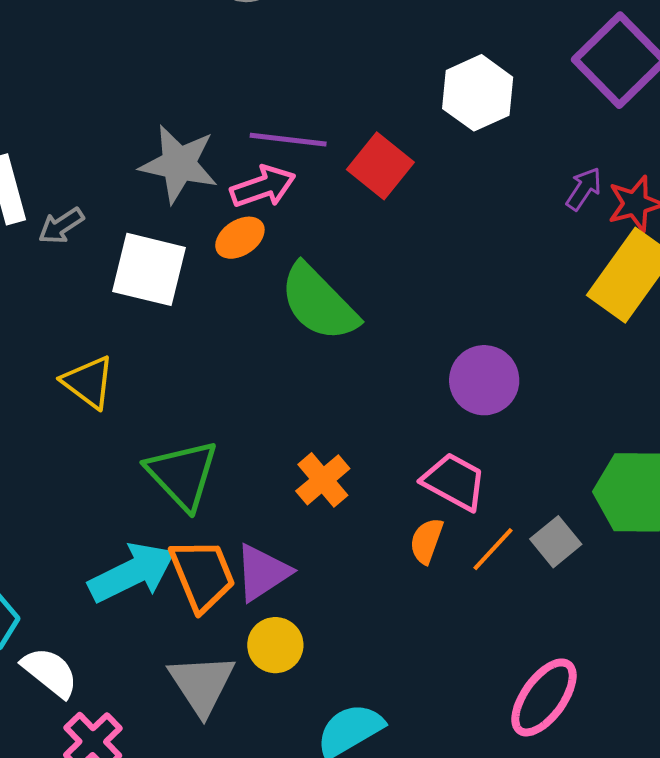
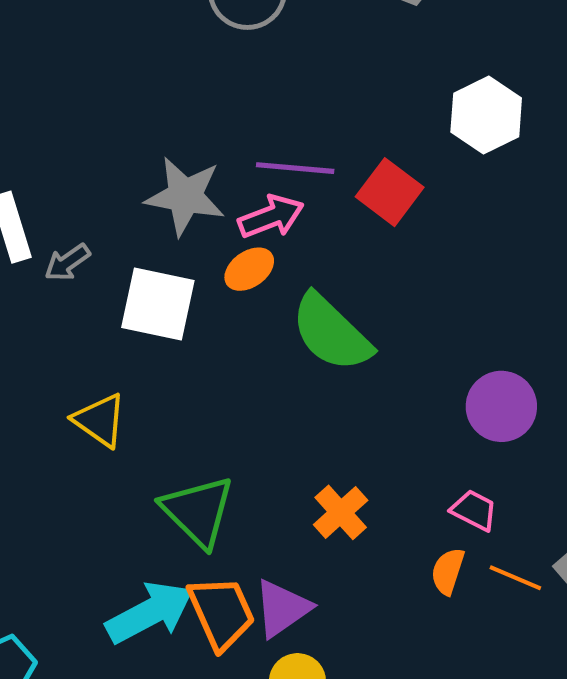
pink trapezoid: (454, 482) -> (474, 510), size x0.7
orange line: (493, 549) -> (515, 578), turned 72

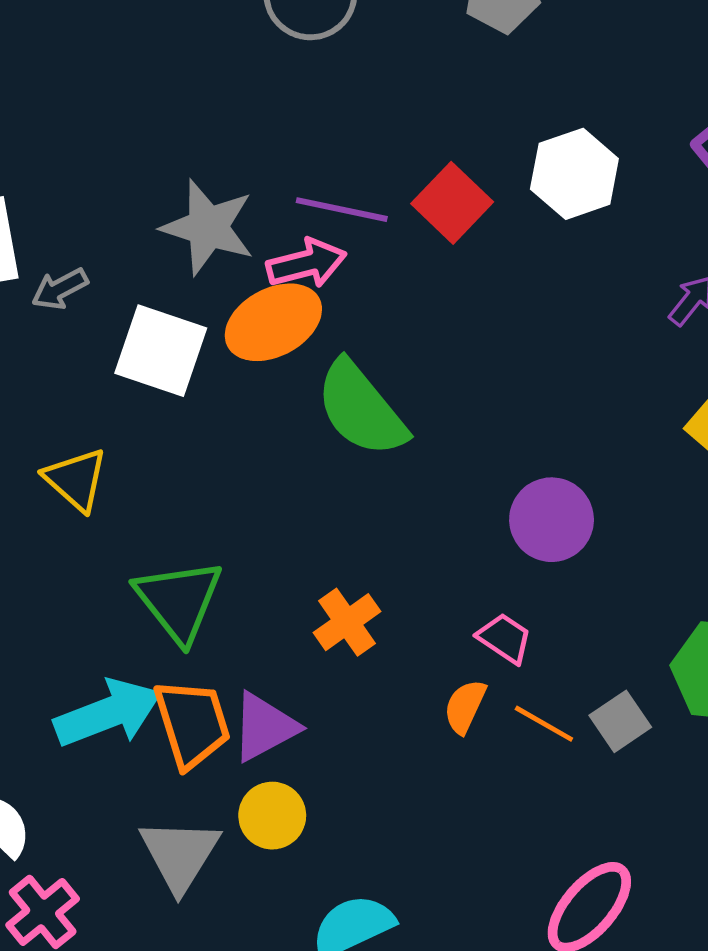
red square: (390, 192) -> (452, 203), moved
orange ellipse: (249, 269) -> (273, 322), size x1.6

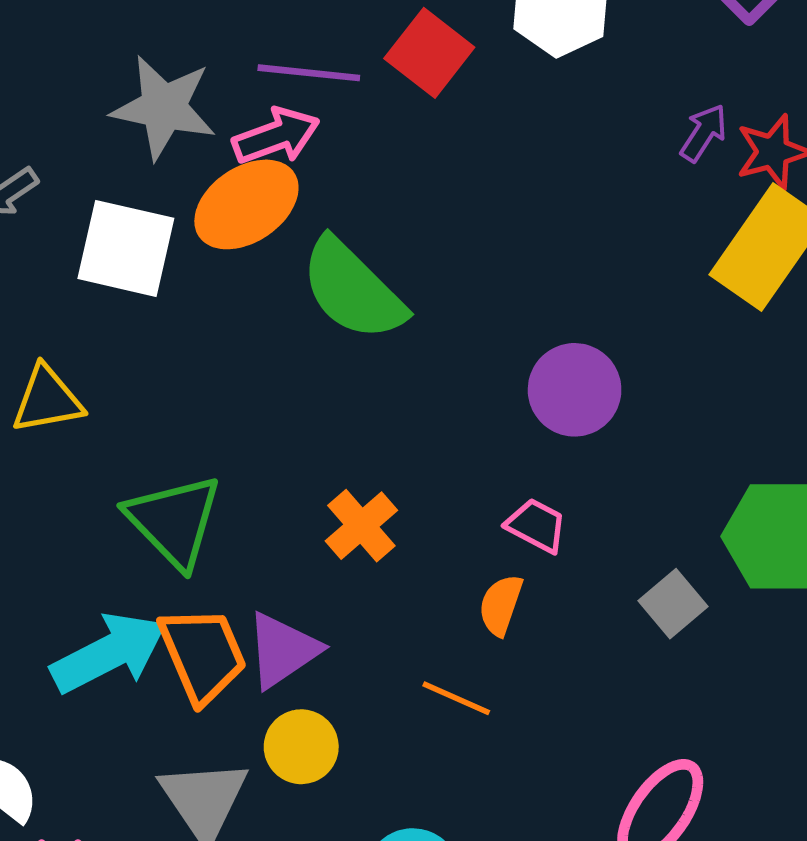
yellow triangle: (76, 479) -> (47, 400), turned -46
orange line: (544, 724) -> (456, 698), moved

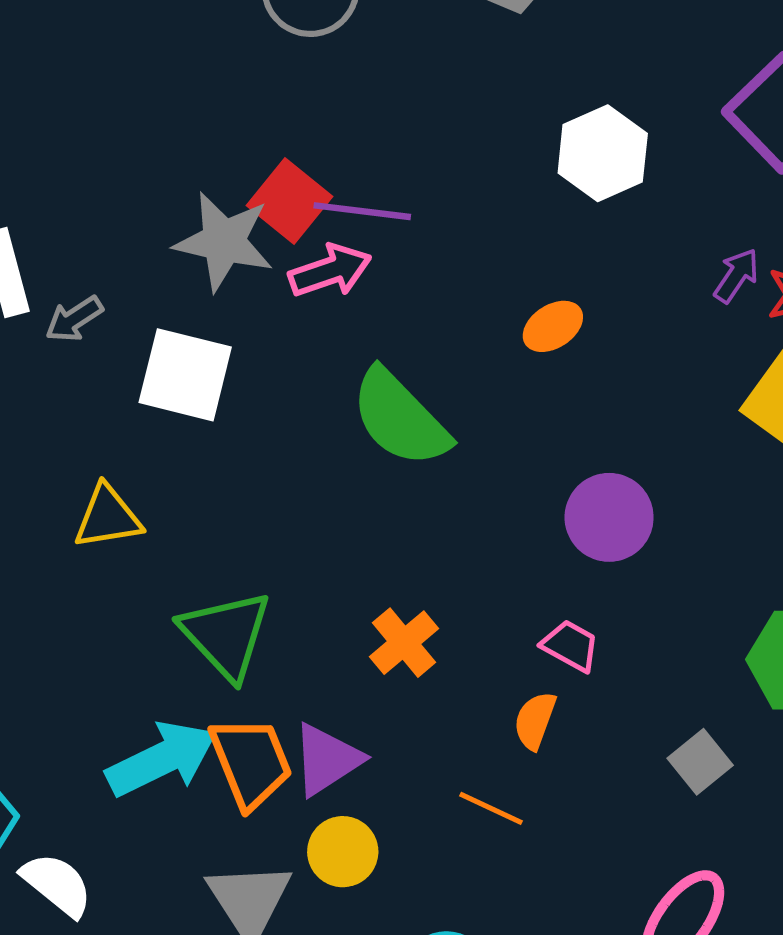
red square: (429, 53) -> (290, 201), moved
orange ellipse: (246, 204) -> (553, 326), moved, size x0.6
gray square: (673, 604) -> (700, 762), moved

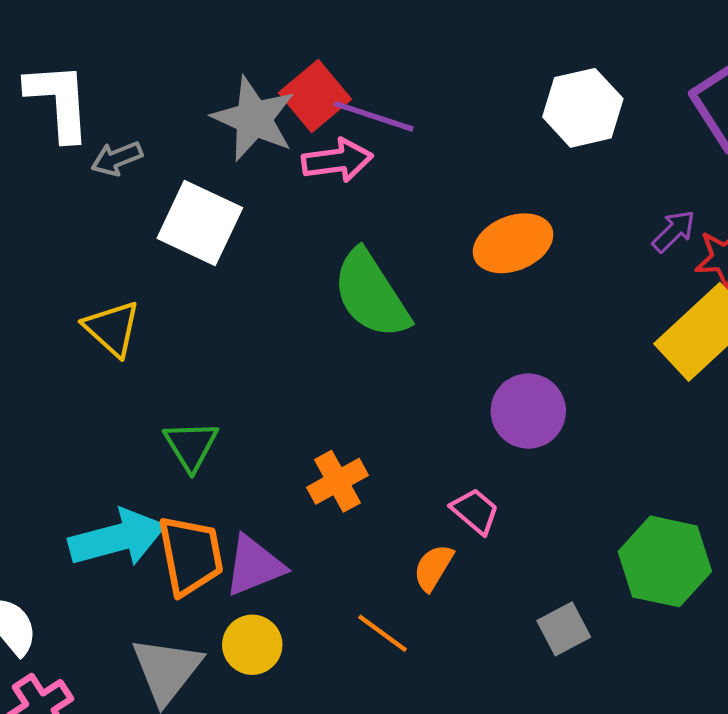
orange ellipse: (553, 326) -> (513, 243), size x1.5
yellow triangle: (108, 517) -> (112, 328), turned 40
green triangle: (226, 635) -> (191, 446), size x0.7

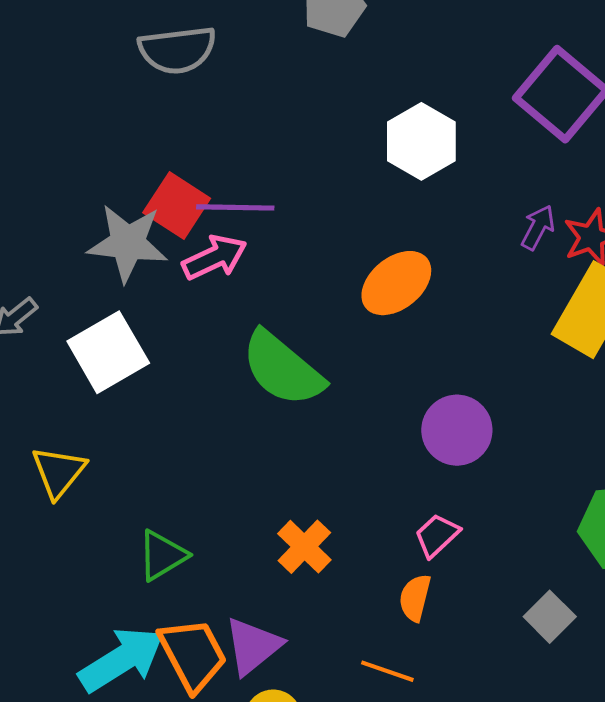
white square: (200, 223) -> (108, 352), turned -38
yellow triangle: (112, 328) -> (58, 472), turned 44
green triangle: (191, 446) -> (162, 555), turned 48
pink trapezoid: (475, 511) -> (437, 535), turned -66

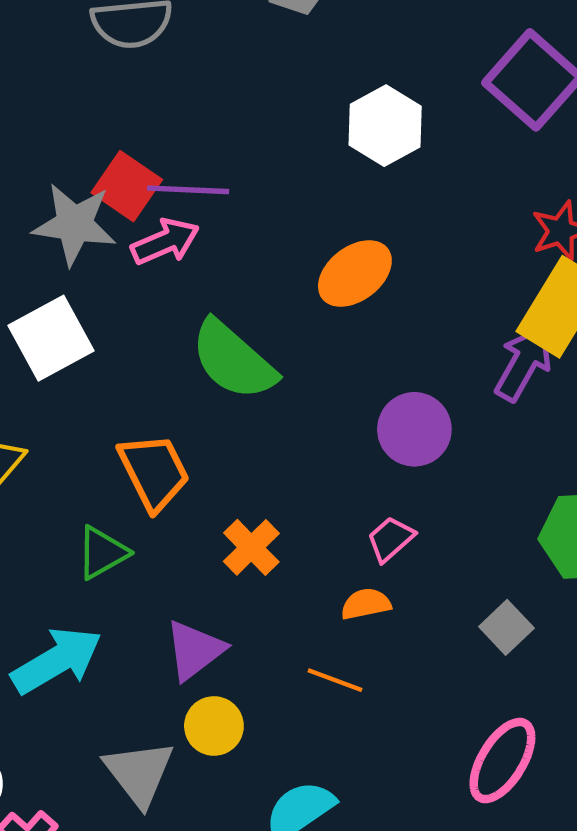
purple arrow: (538, 227) -> (523, 363), moved, size x1.6
orange semicircle: (415, 598) -> (366, 604), turned 63
orange trapezoid: (193, 655) -> (154, 472), moved

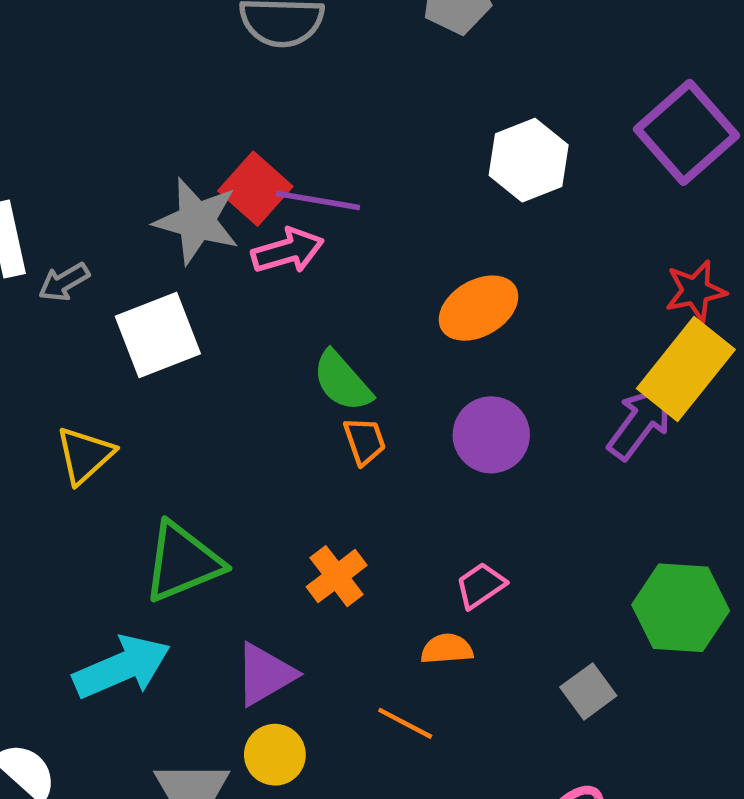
green semicircle: (233, 360) -> (342, 381), size x0.7
purple circle: (414, 429) -> (491, 435), moved
orange trapezoid: (154, 472) -> (365, 441), moved, size x0.6
green triangle: (102, 553) -> (183, 562), size x1.5

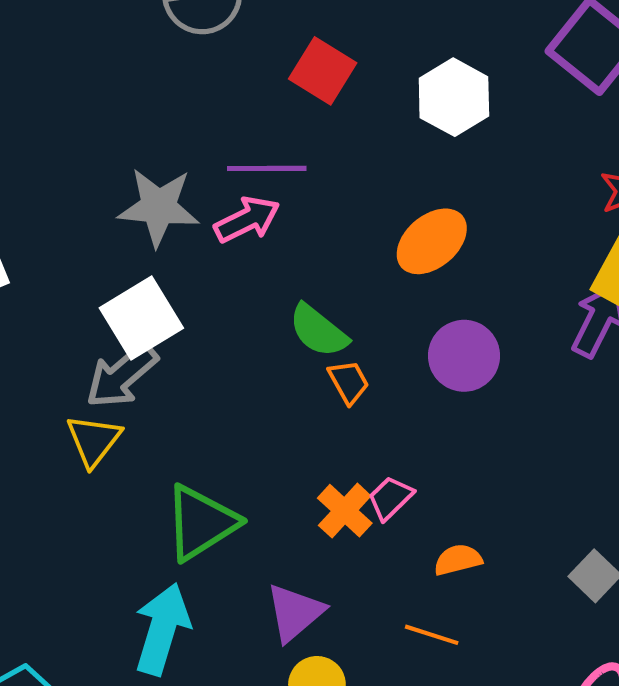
red square: (255, 189) -> (323, 71), moved
gray arrow: (64, 282) -> (122, 375), moved, size x1.6
pink trapezoid: (481, 585) -> (390, 498), moved
cyan arrow: (122, 667) -> (162, 629), turned -40

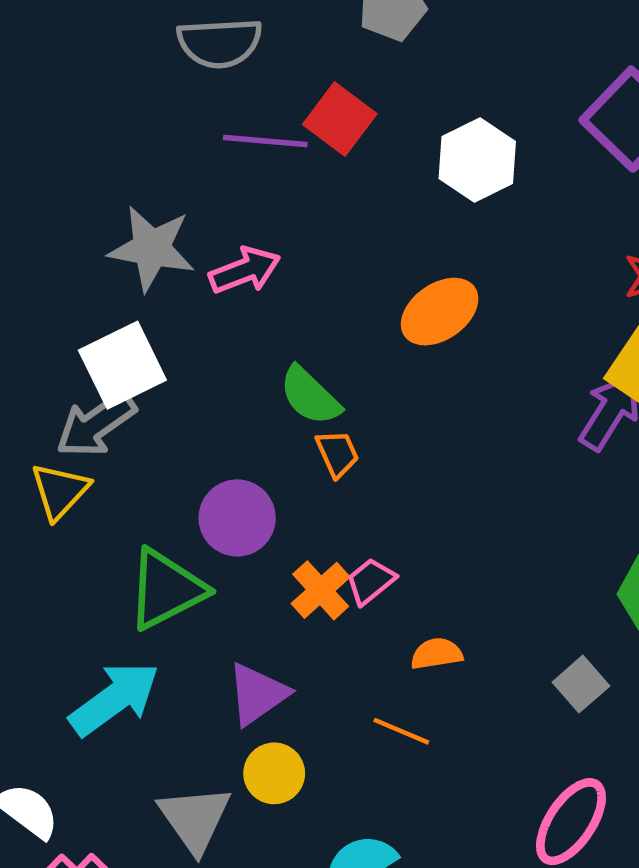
purple line: (267, 168) -> (265, 141), moved
purple circle: (464, 356) -> (237, 518), moved
cyan arrow: (162, 629) -> (114, 699), turned 32

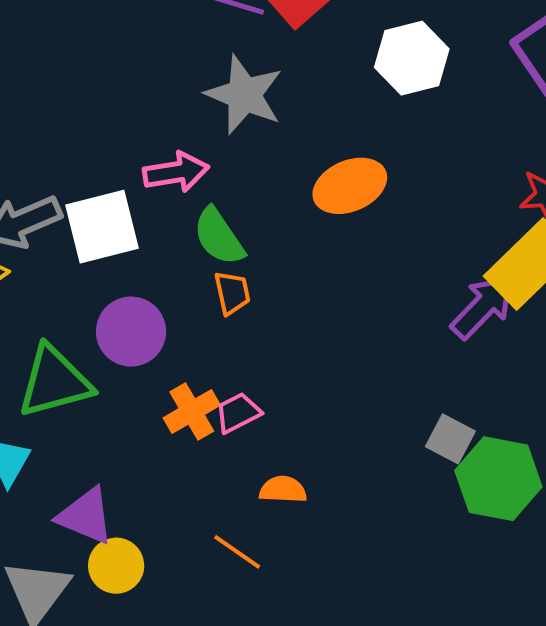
gray star: (152, 248) -> (244, 95), moved
pink arrow: (245, 270) -> (176, 172), moved
white square: (122, 365) -> (102, 227), moved
gray square: (581, 684) -> (450, 439), moved, turned -33
purple triangle: (257, 694) -> (86, 516), moved, turned 46

